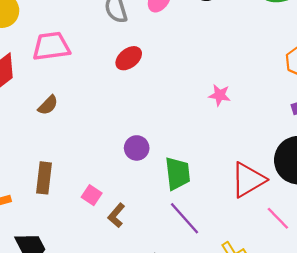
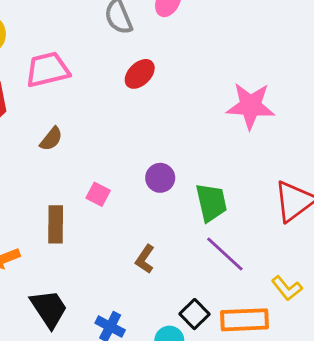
pink star: (220, 95) -> (250, 106), size x1.8
pink square: (92, 195) -> (98, 194), moved

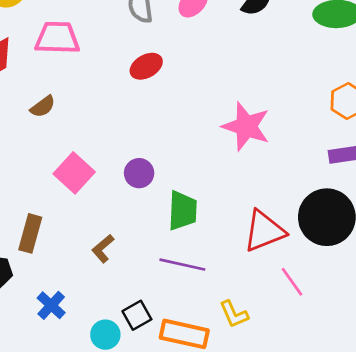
pink square: (98, 194) -> (74, 173), size x1.6
brown rectangle: (56, 224) -> (30, 233), moved
purple line: (225, 254) -> (182, 265), turned -45

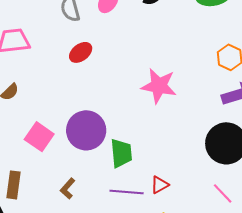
purple circle: (139, 173) -> (86, 130), size x1.8
red triangle: (264, 231) -> (160, 185), moved, size x0.6
pink line: (292, 282) -> (223, 193), moved

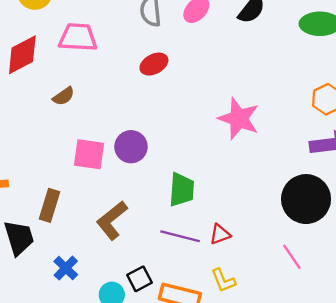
purple circle: (86, 130) -> (131, 147), moved, size x0.7
pink square: (39, 137) -> (89, 154), turned -36
brown L-shape: (68, 189) -> (112, 220), size x1.6

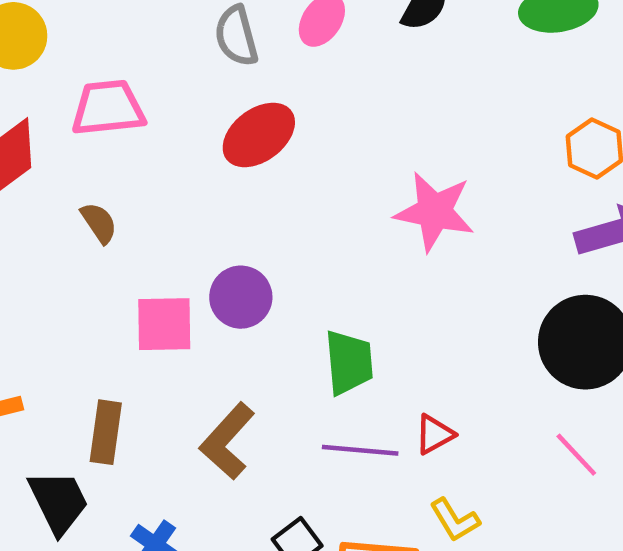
red ellipse: (154, 64) -> (259, 135), size x1.4
brown semicircle: (64, 96) -> (99, 223), turned -80

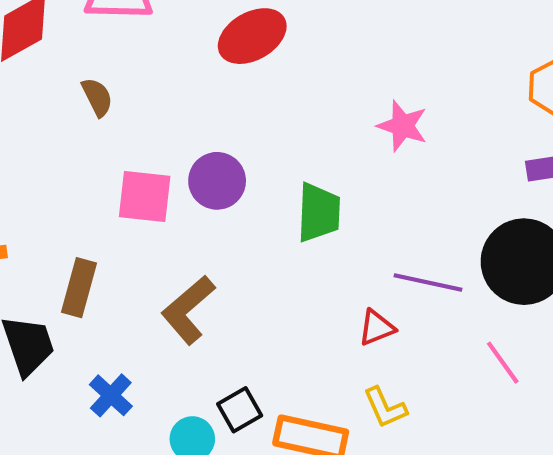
pink star: (434, 212) -> (402, 126), size x0.7
green trapezoid: (349, 362) -> (319, 213), moved
purple line: (360, 450) -> (428, 283), moved

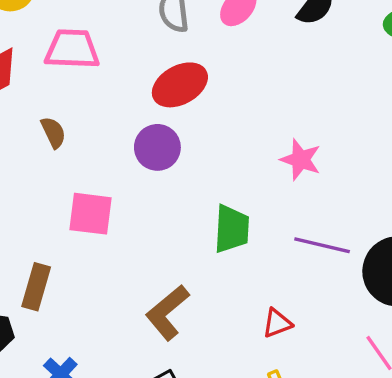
purple circle: (217, 181) -> (157, 147), moved
purple line: (428, 283) -> (322, 245), moved
brown L-shape: (188, 310) -> (167, 312), moved

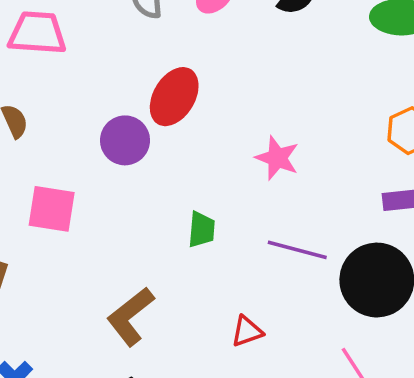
red ellipse: (180, 85) -> (174, 97), moved, turned -32
green trapezoid: (232, 229) -> (202, 230), size x0.7

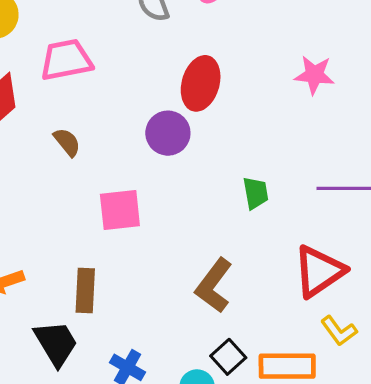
pink star: (277, 158) -> (314, 75), moved
red triangle: (247, 331) -> (319, 271), size x1.8

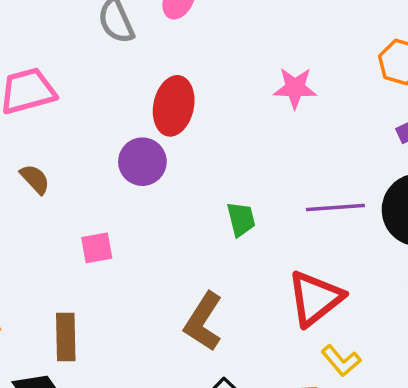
pink square: (120, 210) -> (97, 248), size x0.7

